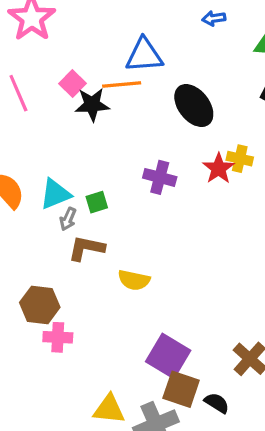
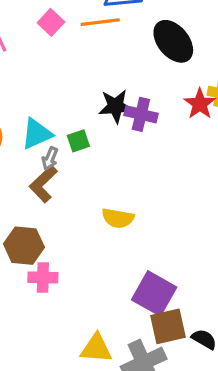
black star: (92, 105) -> (116, 106), moved
brown L-shape: (86, 248) -> (43, 184), moved, turned -54
brown square: (181, 389) -> (168, 326), turned -30

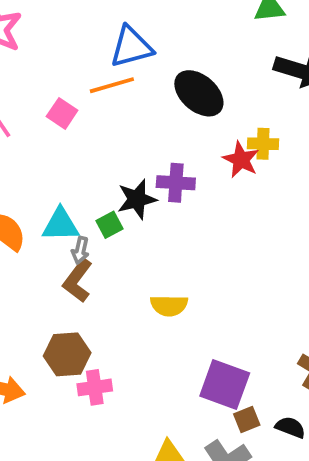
pink square: (51, 22) -> (62, 113), moved
black star: (116, 106) -> (137, 199), moved
cyan triangle: (37, 134) -> (61, 225), turned 32
brown square: (168, 326) -> (247, 420), size x0.6

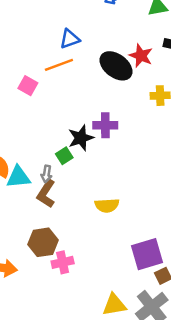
blue triangle: (131, 47) -> (70, 39), size x0.7
red star: (241, 160) -> (141, 56), moved
cyan triangle: (61, 225) -> (18, 177), moved
purple square: (225, 385) -> (147, 254), turned -32

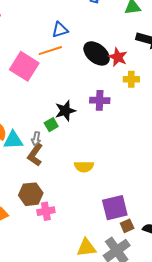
red star: (141, 56) -> (118, 57), moved
pink square: (28, 86) -> (24, 66), size x1.8
purple cross: (105, 125) -> (100, 100), moved

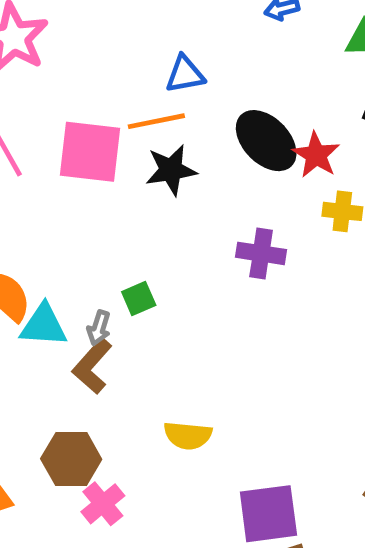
pink square: (24, 66) -> (90, 152), turned -32
black star: (65, 111) -> (171, 170), moved
yellow semicircle: (84, 167) -> (188, 435), moved
pink cross: (46, 211) -> (103, 504), turned -36

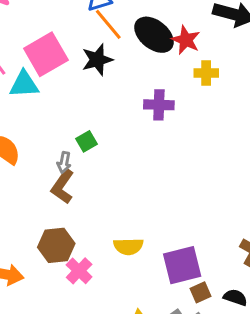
orange line: (156, 121) -> (108, 24), moved, turned 68
pink square: (90, 152) -> (46, 54), turned -30
cyan triangle: (44, 325) -> (24, 84), moved
yellow semicircle: (188, 435) -> (128, 246), moved

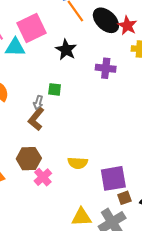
black star: (97, 60) -> (66, 50), moved, turned -30
green square: (86, 141) -> (55, 89), turned 32

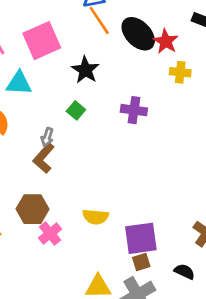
cyan triangle: (15, 47) -> (19, 83), moved
purple cross: (106, 68) -> (134, 110), moved
green square: (55, 89) -> (76, 110), moved, turned 32
brown square: (124, 198) -> (141, 262), moved

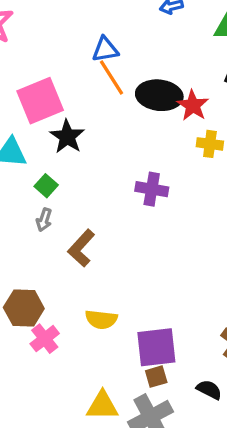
black ellipse: (138, 34) -> (159, 95), turned -40
black star: (85, 70) -> (67, 137), moved
green square: (76, 110) -> (46, 186), moved
brown L-shape: (44, 158) -> (81, 248), moved

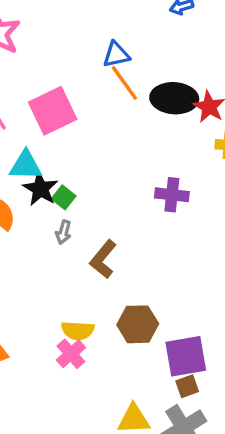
black star: (67, 137) -> (40, 189), moved
brown hexagon: (24, 308) -> (138, 324), moved
yellow semicircle: (101, 319) -> (78, 331), moved

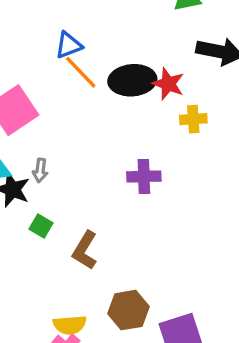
green square: (64, 197) -> (41, 226), moved
gray arrow: (63, 232) -> (40, 170), moved

